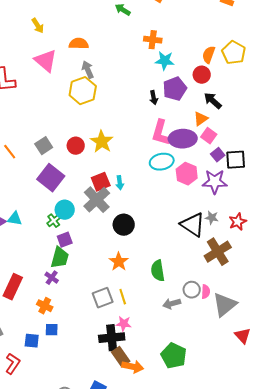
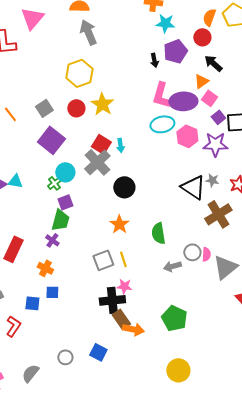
pink triangle: (46, 61) -> (32, 18), moved, turned 30
gray arrow: (88, 70) -> (88, 32), size x1.4
yellow hexagon: (83, 91) -> (79, 73), moved
red square: (101, 182) -> (101, 144), turned -36

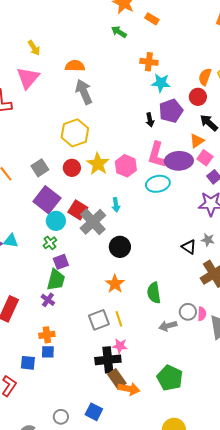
pink hexagon: (187, 136) -> (126, 166), moved
red square: (101, 144) -> (78, 210), moved
cyan circle: (65, 172) -> (56, 221), moved
black triangle: (193, 187) -> (189, 247), size x0.6
orange cross: (45, 268) -> (47, 335), moved, turned -35

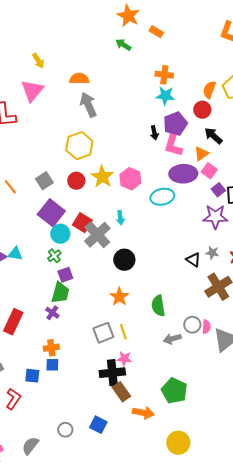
orange cross: (149, 62) -> (164, 75), moved
pink L-shape: (157, 155) -> (173, 144), moved
orange arrow: (129, 389) -> (143, 413), moved

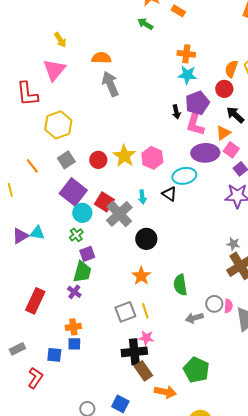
yellow hexagon: (79, 146) -> (58, 125), moved
gray star: (212, 253) -> (233, 244), moved
black triangle: (193, 260) -> (169, 194), moved

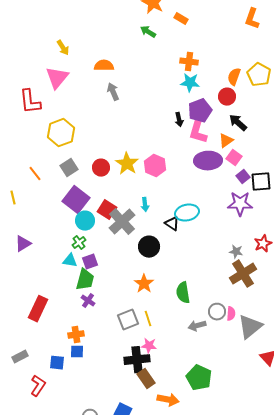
gray arrow: (110, 84) -> (113, 92), size x0.7
cyan ellipse: (184, 176) -> (187, 213), moved
black triangle: (169, 194) -> (172, 224), moved
cyan triangle: (37, 233) -> (70, 261), moved
purple cross: (74, 292) -> (88, 301), moved

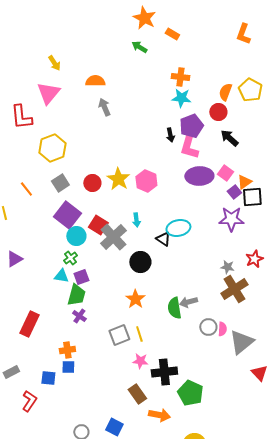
orange triangle: (226, 141) -> (244, 182), moved
gray arrow: (197, 326) -> (188, 302), moved
black cross: (137, 360) -> (164, 372), moved

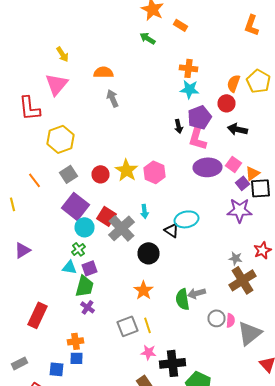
black arrow: (229, 138) -> (238, 129), turned -30

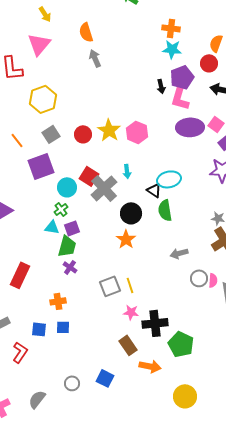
orange semicircle: (104, 72) -> (86, 32), turned -108
purple square: (76, 206) -> (41, 166), moved, turned 32
orange star: (144, 290) -> (126, 239), moved
green semicircle: (182, 299) -> (165, 210), moved
blue square: (76, 358) -> (63, 327), moved

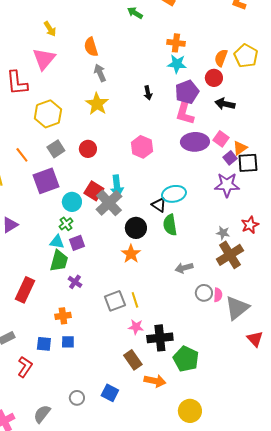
black arrow: (161, 86) -> (148, 93), moved
yellow star: (109, 130) -> (97, 104), moved
cyan arrow: (127, 171) -> (117, 186), moved, size x1.5
green trapezoid: (67, 246) -> (59, 261), moved

